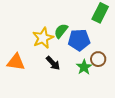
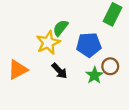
green semicircle: (61, 31) -> (61, 28), moved
orange triangle: (16, 62) -> (18, 70), turned -36

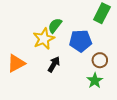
black arrow: (59, 71) -> (54, 64), turned -105
green star: (94, 75) -> (95, 81), moved

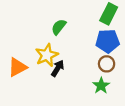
yellow star: (44, 39) -> (47, 55), moved
blue pentagon: (80, 41) -> (108, 41), moved

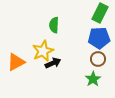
green semicircle: (59, 27) -> (54, 25), turned -35
black arrow: (58, 68) -> (53, 63), turned 35

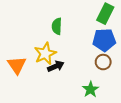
orange triangle: (16, 62) -> (17, 65), turned -36
green star: (93, 79) -> (91, 89), moved

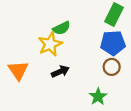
green semicircle: (57, 26) -> (62, 28), turned -119
yellow star: (45, 54) -> (50, 44), moved

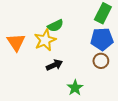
orange triangle: (18, 70) -> (16, 42), moved
green star: (98, 97) -> (75, 88), moved

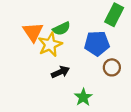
blue pentagon: (102, 39) -> (97, 43), moved
orange triangle: (16, 42) -> (33, 32), moved

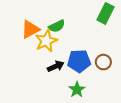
orange triangle: (33, 32) -> (30, 29), turned 36
blue pentagon: (97, 43) -> (79, 61), moved

